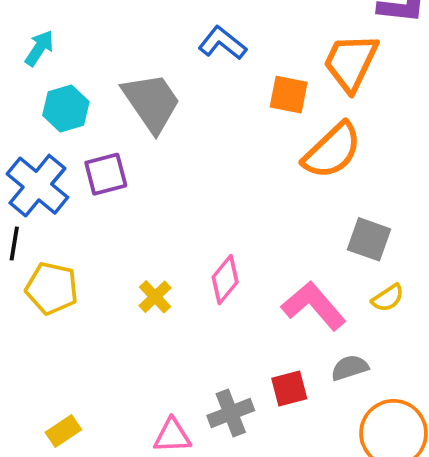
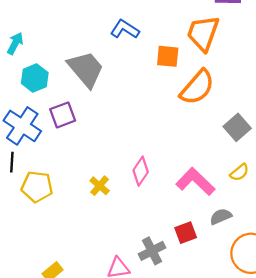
gray square: (369, 239) -> (237, 127), moved, turned 35

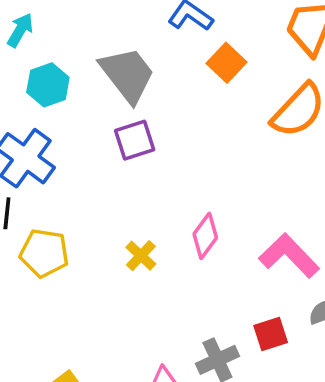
orange square: (168, 56) -> (226, 63), moved, turned 35
purple square: (63, 115) -> (135, 140), moved

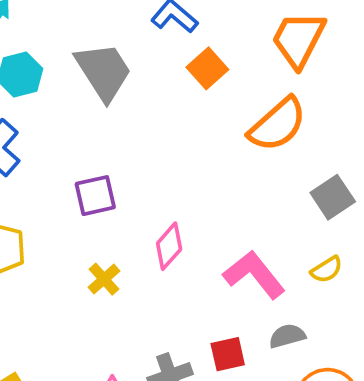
purple square: (135, 140) -> (95, 196), moved
yellow cross: (141, 256) -> (104, 279), moved

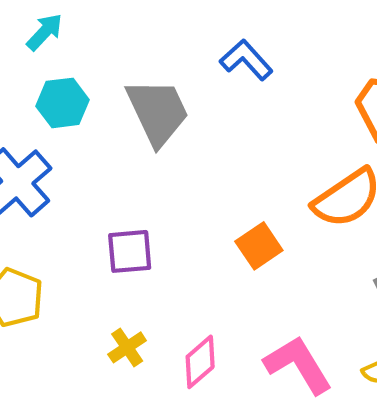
orange square: (207, 68) -> (259, 246), moved
pink diamond: (169, 246) -> (200, 362), moved

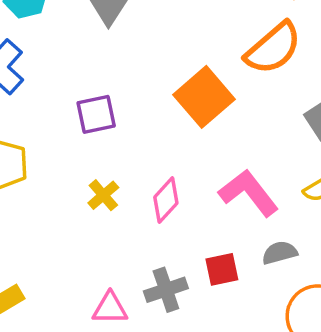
orange square: (259, 246) -> (204, 97), size x1.5

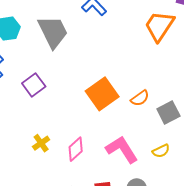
orange semicircle: (273, 48) -> (140, 98), moved, size x0.6
purple square: (96, 114) -> (34, 85), moved, turned -30

